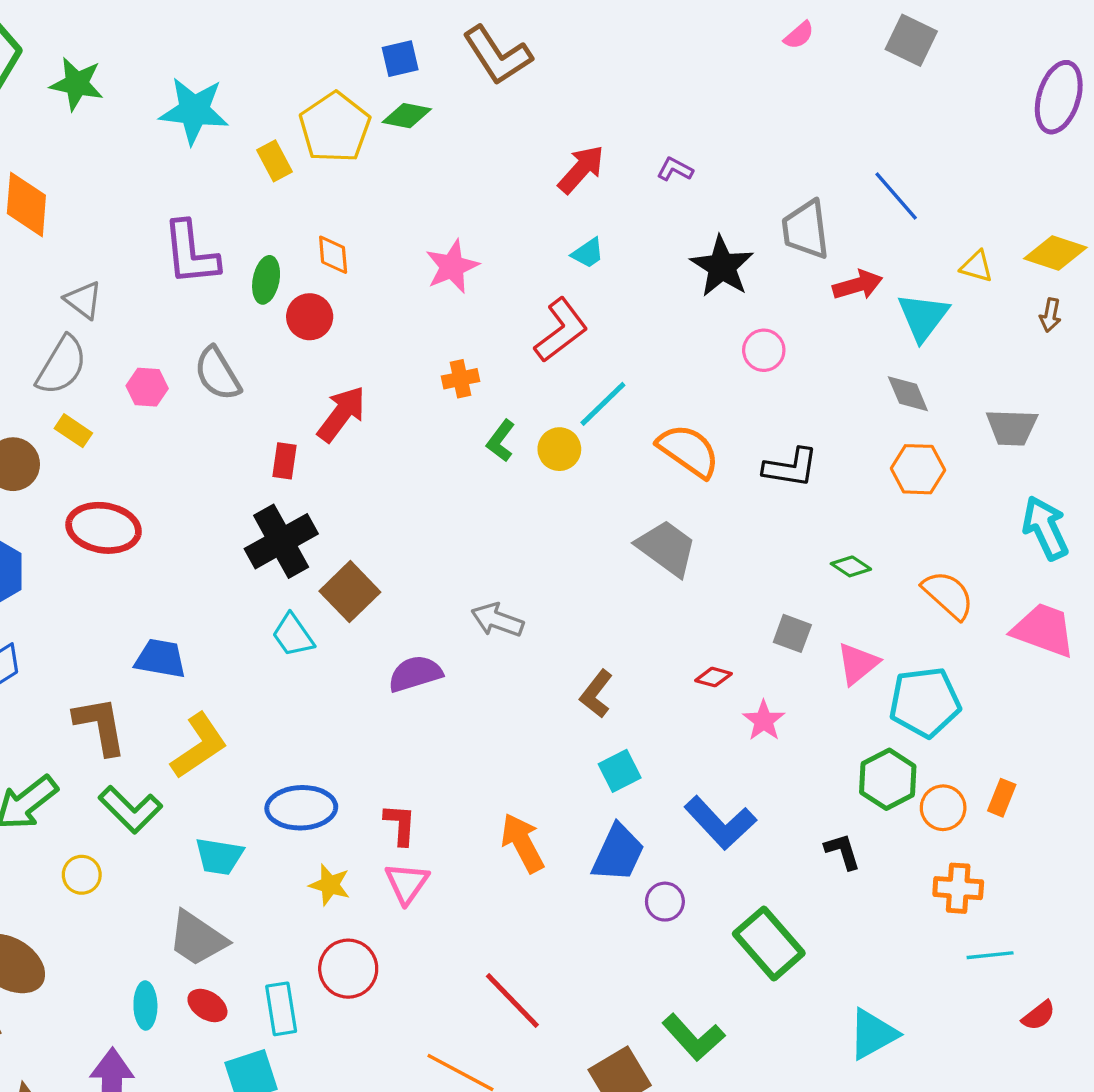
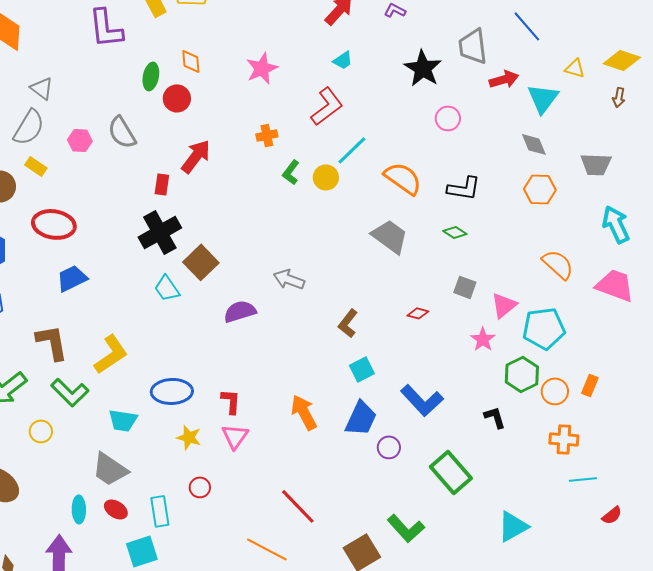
purple L-shape: (191, 253) -> (106, 28), moved
green diamond: (851, 566) -> (455, 232), moved
blue trapezoid: (160, 659) -> (72, 278), moved, turned -36
pink star: (764, 721) -> (483, 339), moved
red circle: (348, 969) -> (200, 487), size x0.6

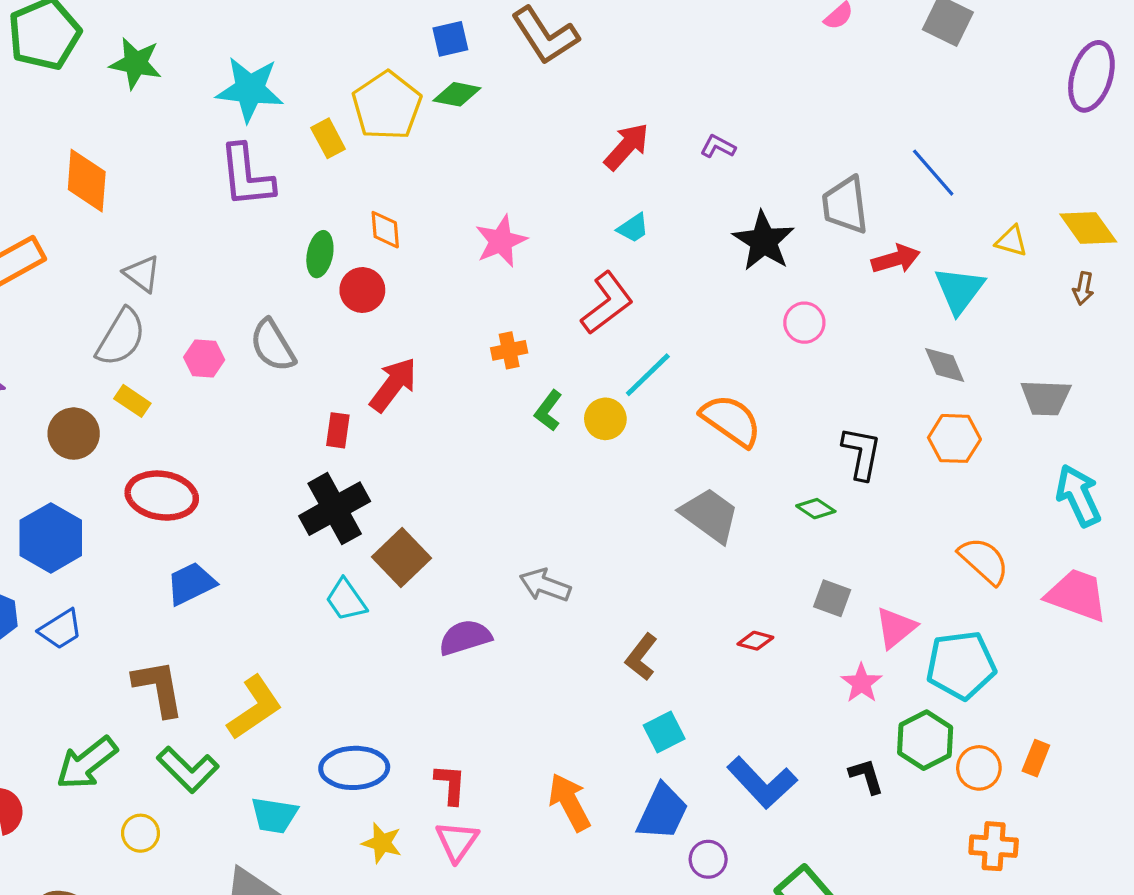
yellow diamond: (622, 60) -> (1088, 228), turned 36
black L-shape: (464, 188) -> (861, 453), moved, turned -88
black L-shape: (495, 417) -> (866, 776), moved

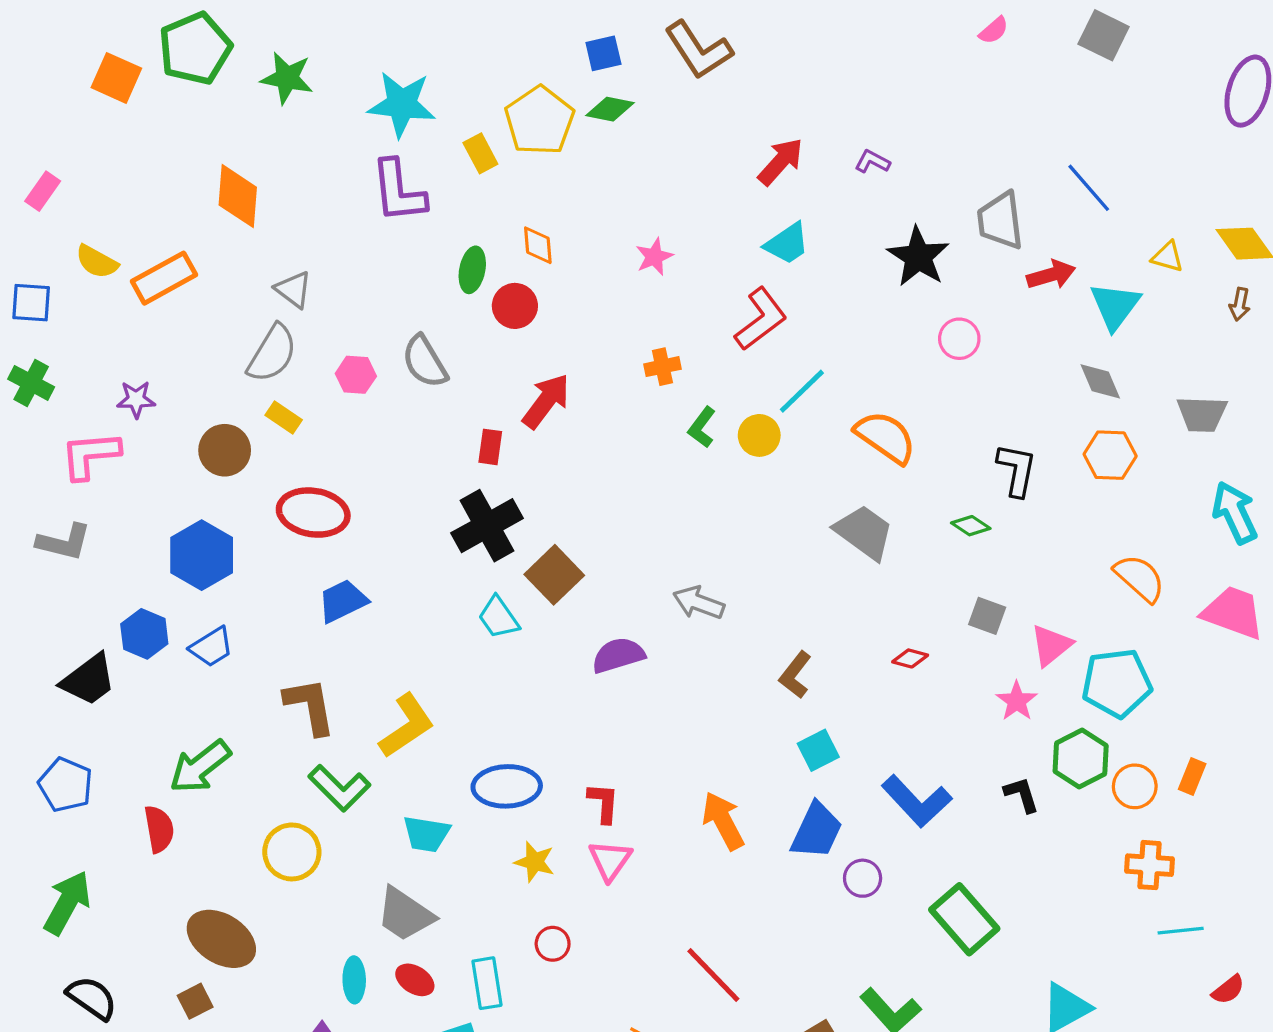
cyan trapezoid: (633, 228) -> (787, 244), size x1.4
pink star: (501, 241) -> (654, 257), size x0.7
green arrow: (87, 763) -> (200, 767), moved
yellow circle: (141, 833) -> (292, 852), size x1.5

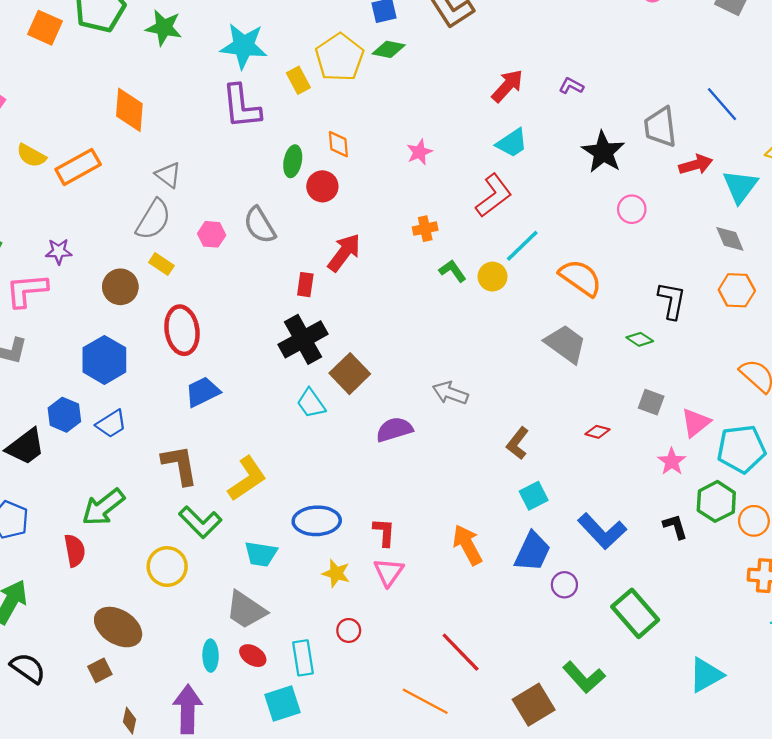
green L-shape: (702, 427) -> (453, 271), turned 108
red ellipse: (313, 513) -> (182, 330), turned 72

